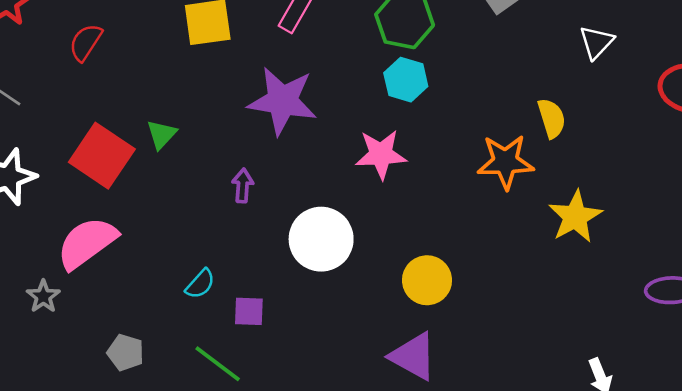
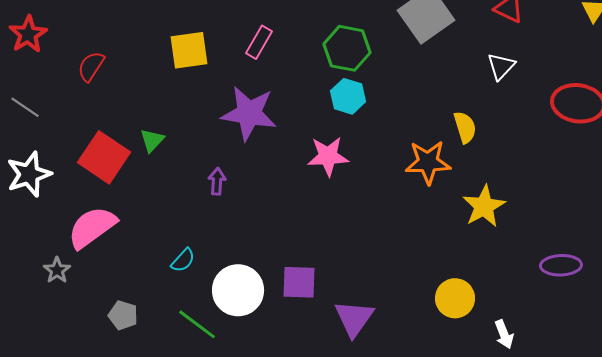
white circle: (321, 239) -> (238, 290), moved
yellow circle: (427, 280) -> (455, 298), moved
purple square: (249, 311) -> (299, 282), moved, size x1.4
purple triangle: (413, 356) -> (354, 318), turned 36

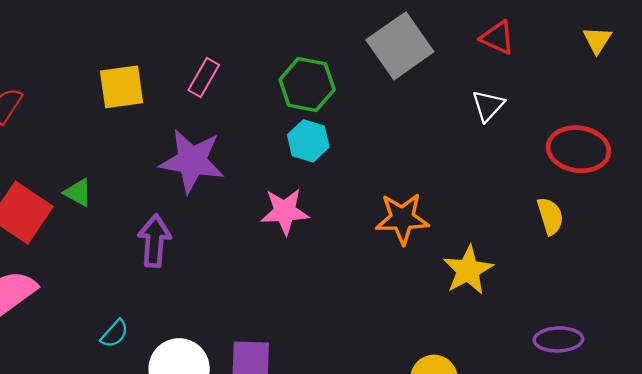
yellow semicircle: (465, 127) -> (550, 216), moved
green triangle: (152, 140) -> (78, 193), turned -44
purple arrow: (217, 181) -> (154, 241), size x1.6

